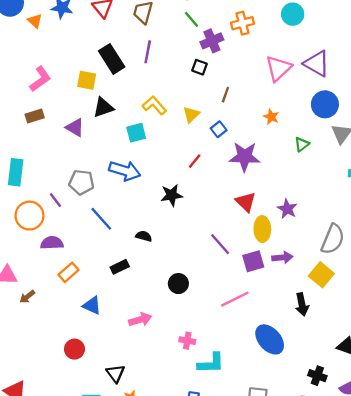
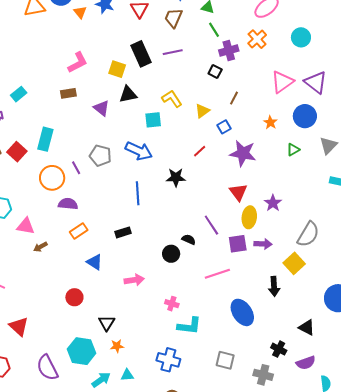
orange cross: (243, 23) -> (257, 39), turned -36
purple line: (148, 52) -> (173, 52), turned 60
blue circle: (325, 104) -> (305, 116), moved
blue line: (101, 219) -> (138, 193), moved, turned 30
black semicircle: (144, 236) -> (189, 239), moved

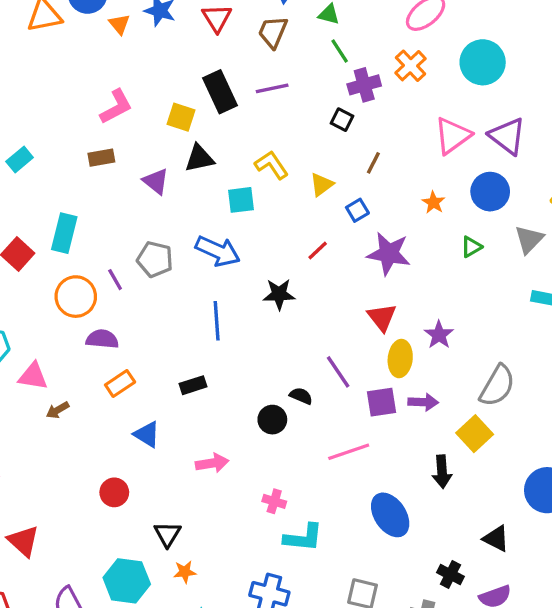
cyan circle: (301, 37) -> (483, 62), size x1.4

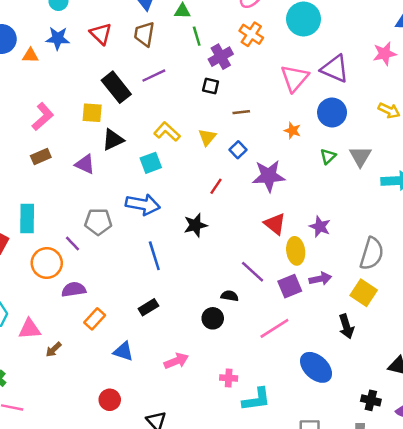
orange triangle: (119, 24) -> (30, 55), turned -35
green line: (340, 51) -> (197, 36), turned 30
brown line: (373, 163) -> (241, 112), turned 70
gray triangle: (529, 239) -> (360, 156), moved

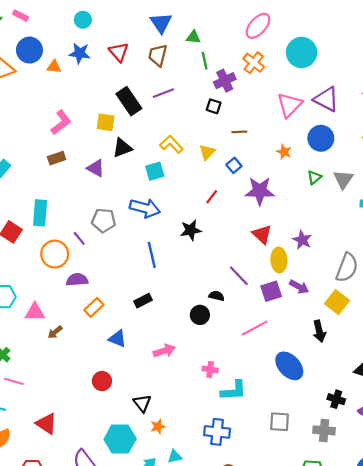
purple arrow: (320, 279) -> (299, 287), turned 36

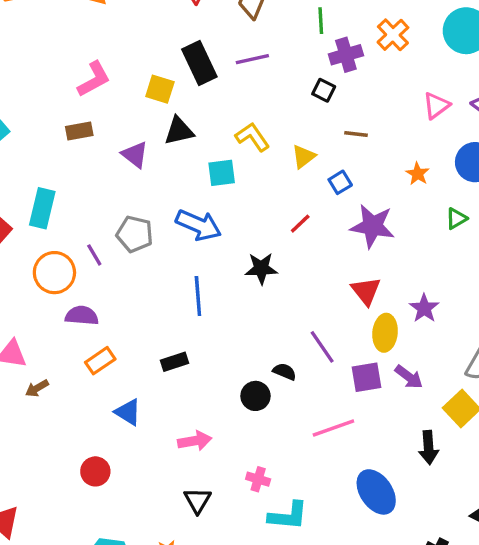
pink triangle: (289, 105) -> (436, 106), size x0.7
black triangle: (142, 403) -> (197, 500), moved

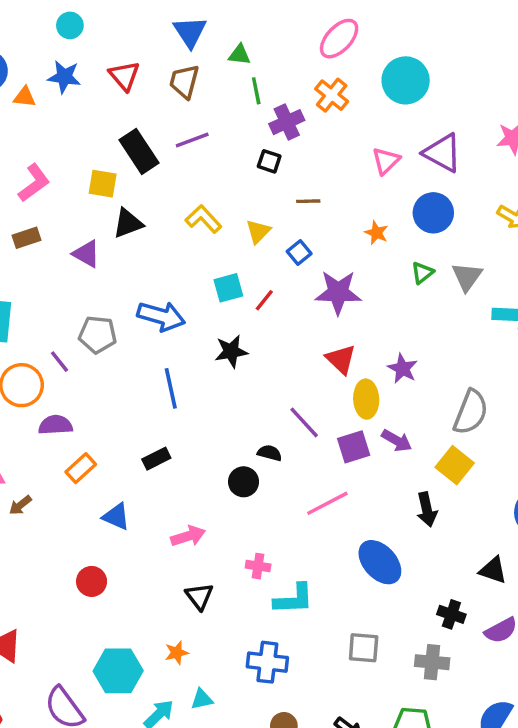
cyan square: (222, 173) -> (228, 288), moved

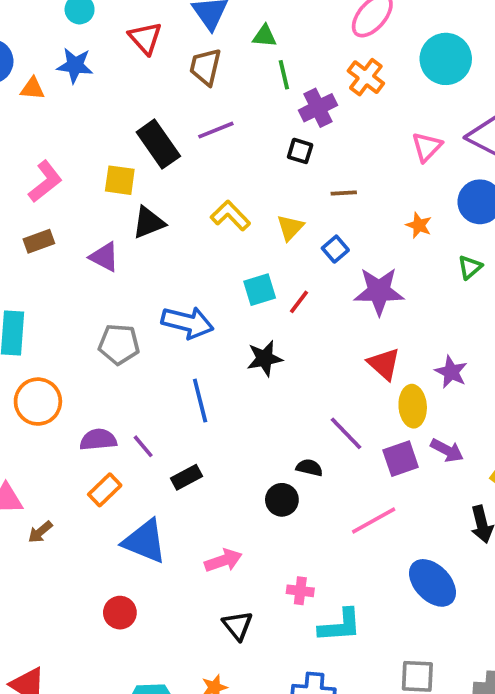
red triangle: (124, 76) -> (145, 38), moved
purple line: (60, 362) -> (143, 446), moved
purple semicircle: (55, 425) -> (98, 440), moved
blue triangle: (116, 517) -> (145, 541), size x1.5

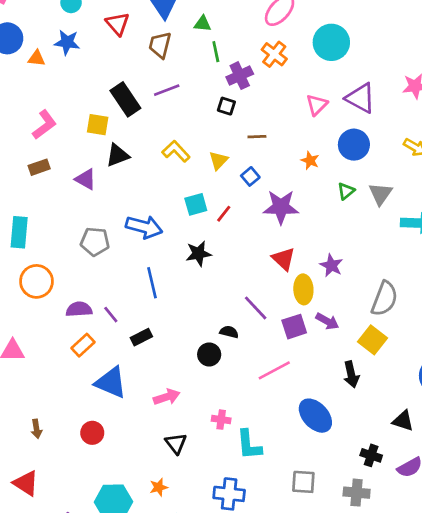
brown arrow: (40, 532) -> (36, 429), moved, turned -60
cyan L-shape: (340, 626) -> (249, 445), turned 88

